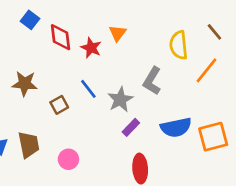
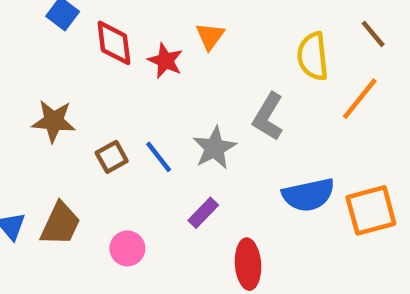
blue line: (88, 89) -> (159, 157), moved
purple rectangle: (131, 127) -> (203, 213), moved
brown trapezoid: (29, 145) -> (60, 224), turned 36

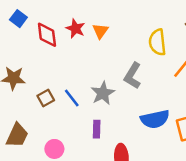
red star: (165, 61) -> (75, 29), moved
purple rectangle: (203, 213) -> (97, 129), turned -42

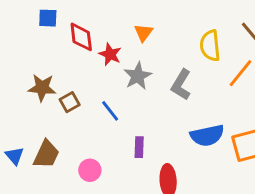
blue square: (18, 19) -> (48, 18), turned -35
red star: (75, 29) -> (110, 54), moved
gray star: (103, 93) -> (138, 76), moved
brown square: (46, 98) -> (70, 102), moved

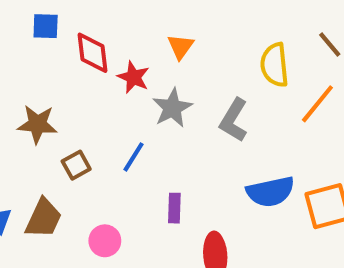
brown square: (70, 102) -> (76, 165), moved
blue line: (110, 111) -> (133, 157), turned 70

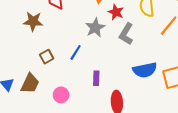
red star: (133, 77) -> (116, 12), moved
brown star: (37, 124) -> (33, 21), moved

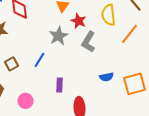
blue semicircle: (145, 70) -> (106, 77), size x0.6

